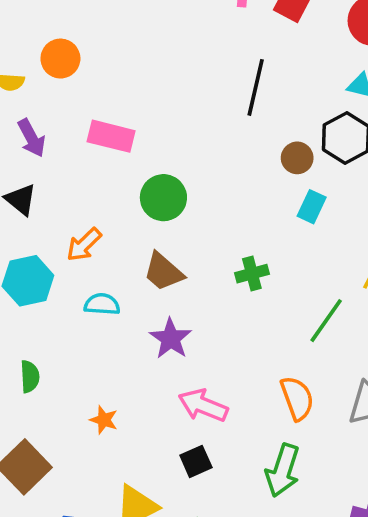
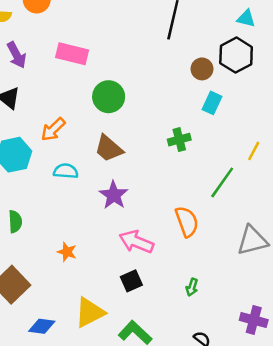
green cross: (252, 274) -> (179, 140), moved
orange semicircle: (297, 398) -> (187, 222), moved
green arrow: (283, 470) -> (192, 287), size x0.5

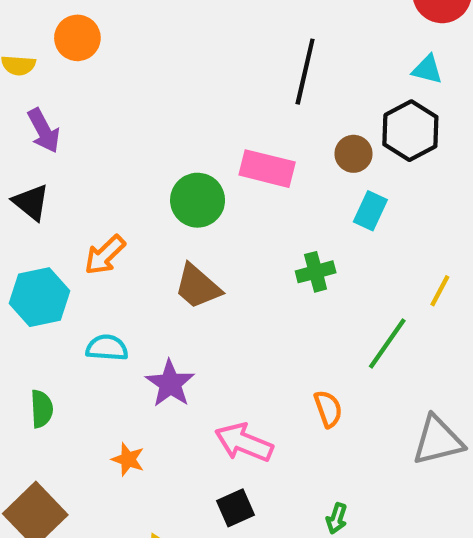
pink rectangle: (72, 54) -> (267, 169), moved
cyan semicircle: (66, 171) -> (107, 348), moved
purple star: (114, 195) -> (170, 384), moved
orange semicircle: (187, 222) -> (328, 409), size x0.7

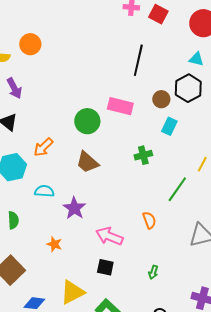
black square: (235, 508) -> (105, 267), turned 36

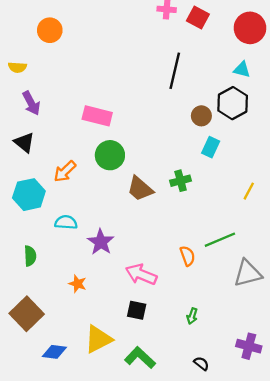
orange circle: (30, 44) -> (50, 30), moved
pink rectangle: (120, 106) -> (97, 116), moved
green circle: (87, 121) -> (110, 155), moved
brown trapezoid: (87, 162) -> (140, 189), moved
green line: (177, 189) -> (220, 240), moved, turned 32

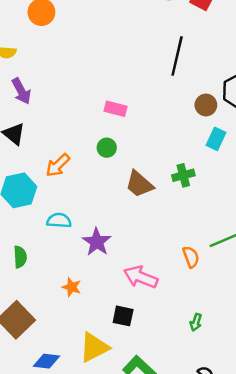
pink rectangle: (97, 116) -> (116, 109), moved, size x0.7
green circle: (110, 155) -> (107, 148), size x0.6
black square: (137, 310) -> (123, 316), moved

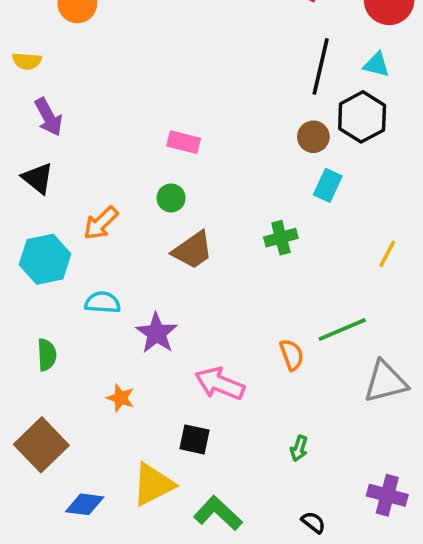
black line: (177, 56) -> (321, 66), moved
brown trapezoid: (139, 184) -> (193, 250), moved, turned -76

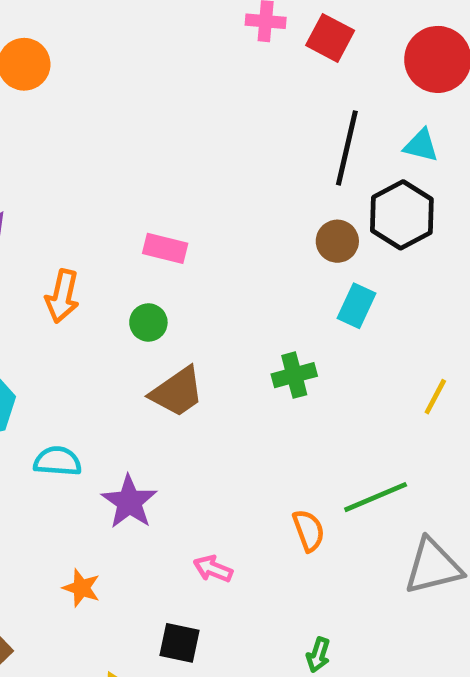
orange arrow: (101, 223) -> (62, 296), moved, turned -33
pink arrow: (220, 384) -> (213, 569), size x0.6

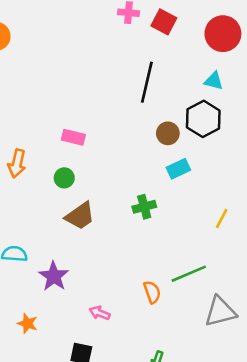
black line: (347, 148) -> (147, 82), moved
cyan rectangle: (356, 306) -> (178, 169), turned 40

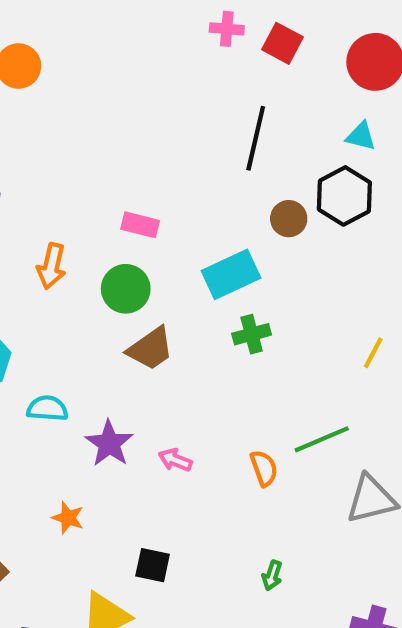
cyan rectangle: (178, 169) -> (231, 274), moved, size x1.5
green circle: (64, 178) -> (126, 289), size x1.5
pink arrow: (100, 313) -> (175, 460), moved

